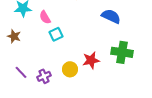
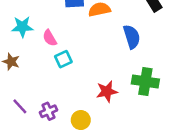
blue semicircle: (111, 16) -> (132, 37), turned 48
yellow circle: (70, 69) -> (81, 120), moved

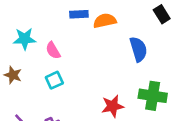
cyan square: (63, 59) -> (54, 80), moved

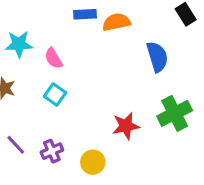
cyan square: (54, 80) -> (55, 94), turned -30
green cross: (153, 96) -> (175, 113), turned -36

